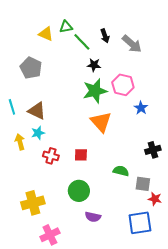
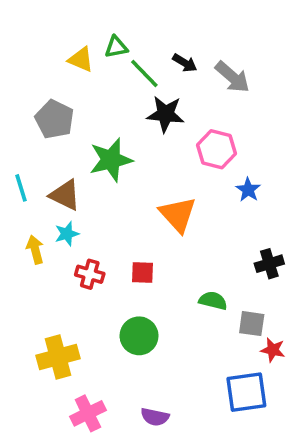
black arrow: (105, 36) -> (185, 63), turned -40
black star: (94, 65) -> (165, 114), size x1.5
green star: (95, 91) -> (111, 160), moved
purple semicircle: (93, 217) -> (155, 417), moved

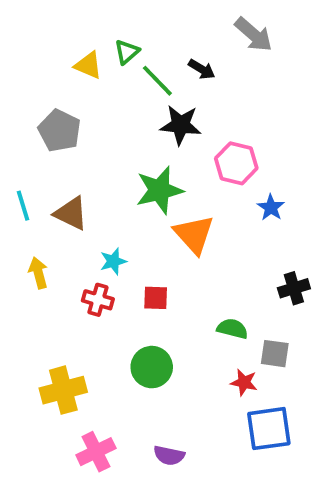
green triangle: (116, 47) -> (127, 52), turned -30
gray arrow: (232, 77) -> (254, 35), moved
green star: (111, 160) -> (159, 190), moved
cyan star: (67, 234) -> (113, 261), moved
red star: (273, 350) -> (244, 382), moved

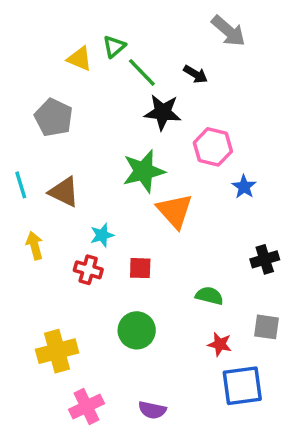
black arrow: (202, 69) -> (196, 74), moved
gray square: (275, 354) -> (266, 327), moved

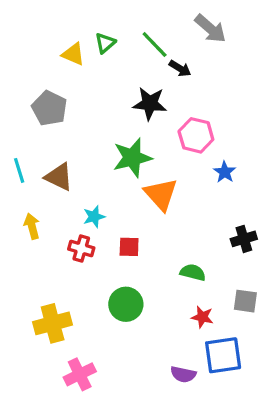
green line: (142, 72) -> (155, 45), moved
purple semicircle: (152, 410) -> (183, 374), moved

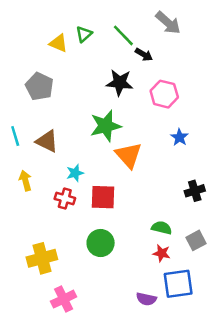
pink hexagon: (196, 135) -> (164, 94), moved
red square: (129, 247) -> (103, 197), size x1.5
green semicircle: (193, 272) -> (162, 228), moved
gray square: (245, 301) -> (196, 240), turned -36

